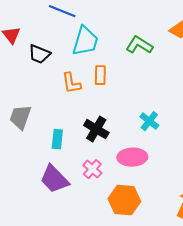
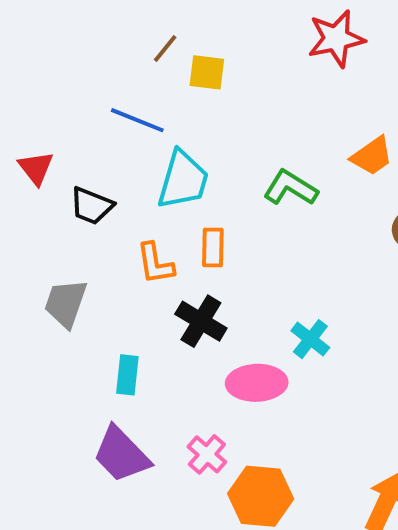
gray trapezoid: (20, 117) -> (66, 303), moved
black cross: (96, 129) -> (201, 321), moved
pink ellipse: (132, 157) -> (257, 383), moved
pink cross: (92, 169) -> (207, 454), moved

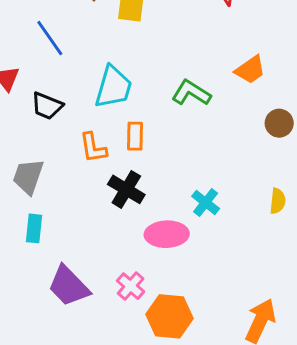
blue line: (137, 120) -> (50, 38), moved, turned 33
cyan rectangle: (127, 375) -> (34, 228), moved

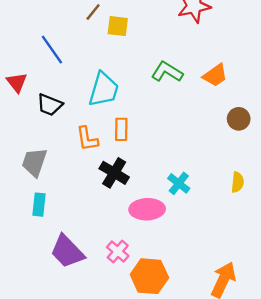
green L-shape: (191, 93) -> (167, 72), moved

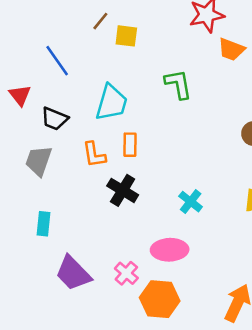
green L-shape: (167, 72) -> (178, 84), turned 48
orange trapezoid: (215, 75) -> (231, 49), moved, turned 56
gray trapezoid: (34, 162) -> (39, 161), moved
pink ellipse: (147, 209) -> (170, 250), moved

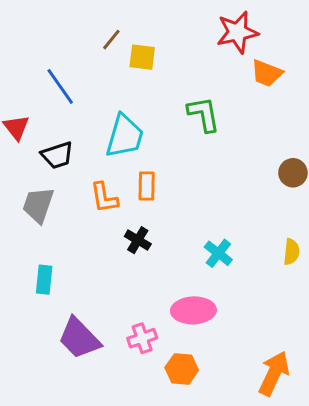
black trapezoid: (55, 119) -> (57, 155), turned -40
black cross: (123, 190) -> (138, 240), size x0.7
pink cross: (126, 273) -> (142, 338), turned 30
orange hexagon: (160, 299) -> (182, 369), size x0.7

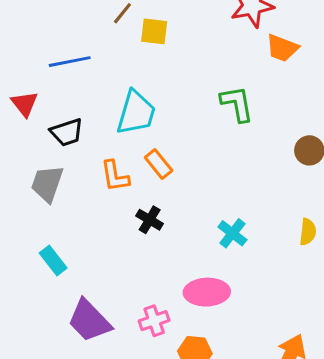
blue line: (60, 86) -> (70, 62), turned -66
green L-shape: (204, 114) -> (237, 104), moved
orange rectangle: (147, 186) -> (159, 164), turned -40
cyan rectangle: (44, 280) -> (53, 260), turned -44

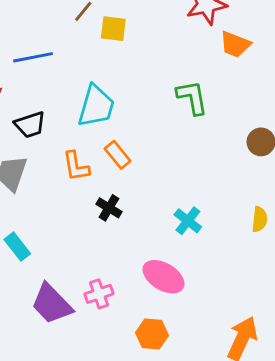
pink ellipse: (207, 292) -> (163, 277), turned 33
pink cross: (154, 321) -> (99, 294), moved

